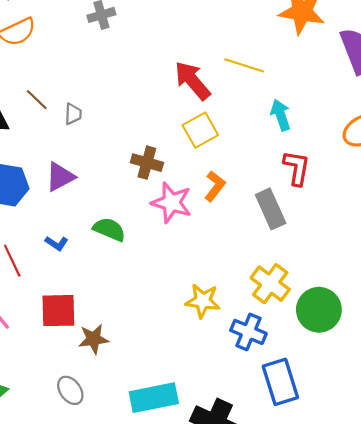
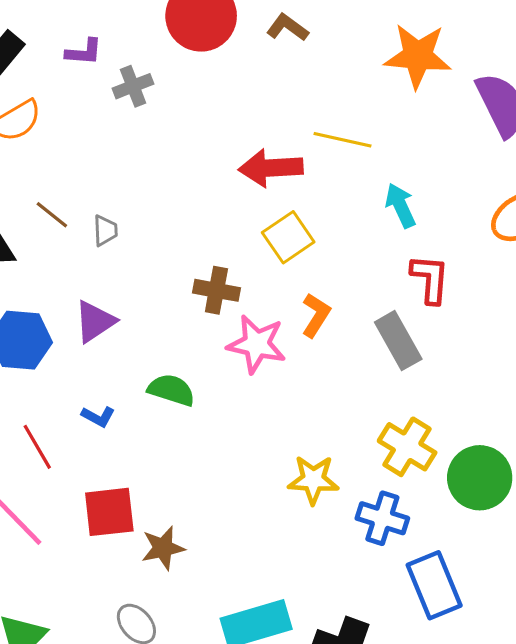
red arrow: (192, 81) -> (271, 168), turned -48

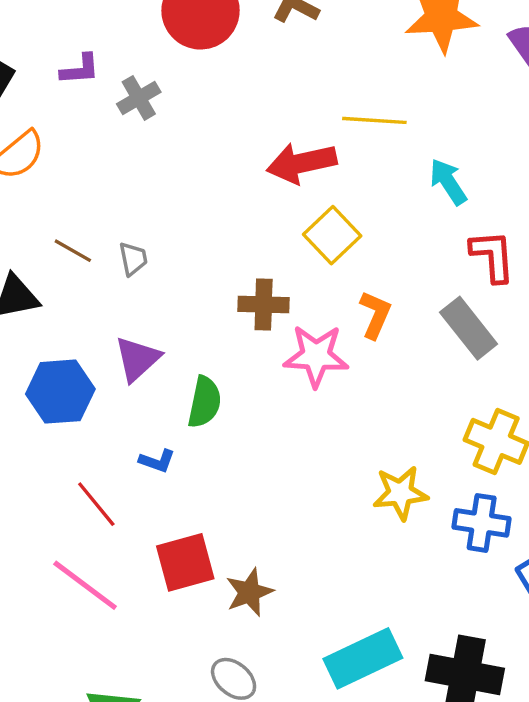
green semicircle: (171, 390) -> (204, 402), moved, turned 93

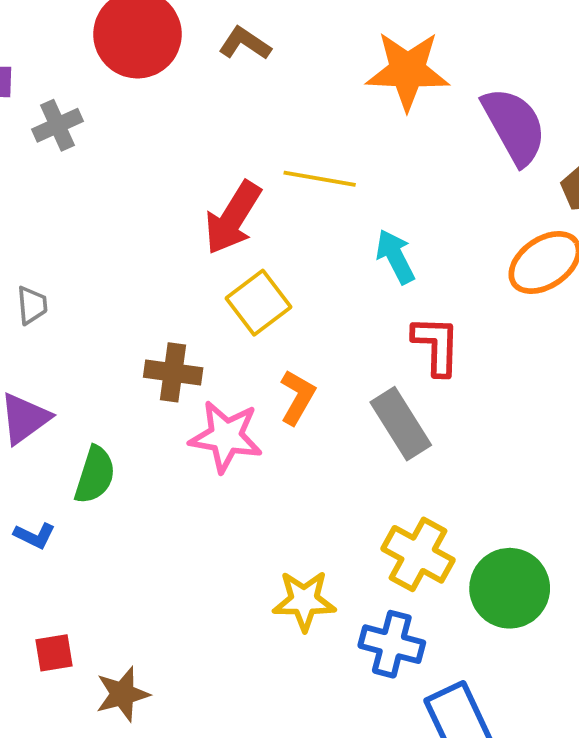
red arrow: (302, 163) -> (233, 218), turned -52
red square: (185, 562) -> (54, 653), size x0.6

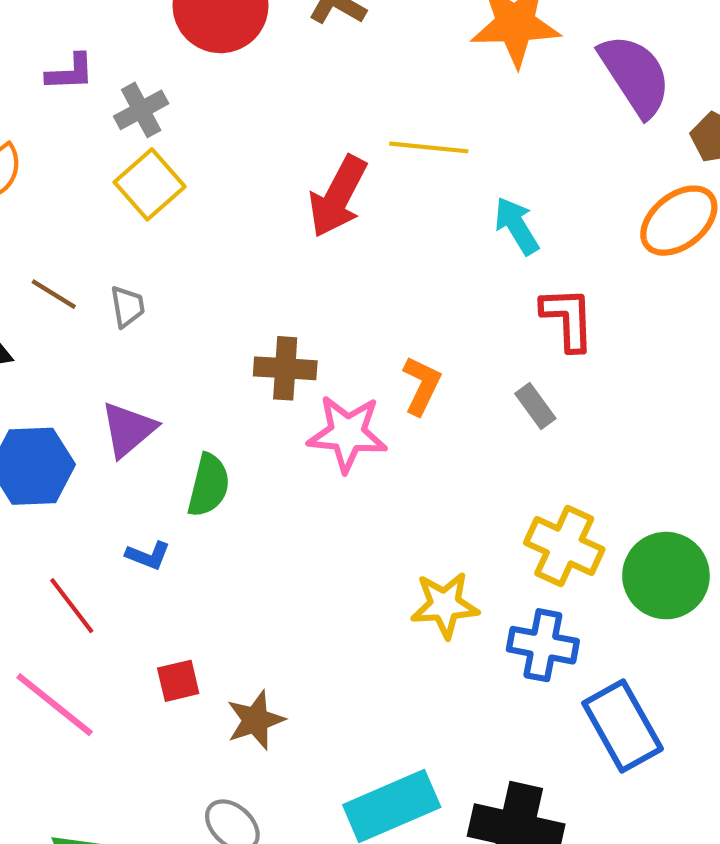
yellow square: (258, 303) -> (150, 184), moved
gray rectangle: (401, 424) -> (535, 406), size x0.6

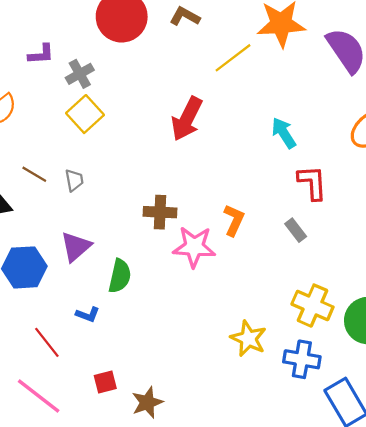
yellow line: (429, 147) -> (233, 58), moved, turned -42
yellow star: (445, 605) -> (248, 339), turned 30

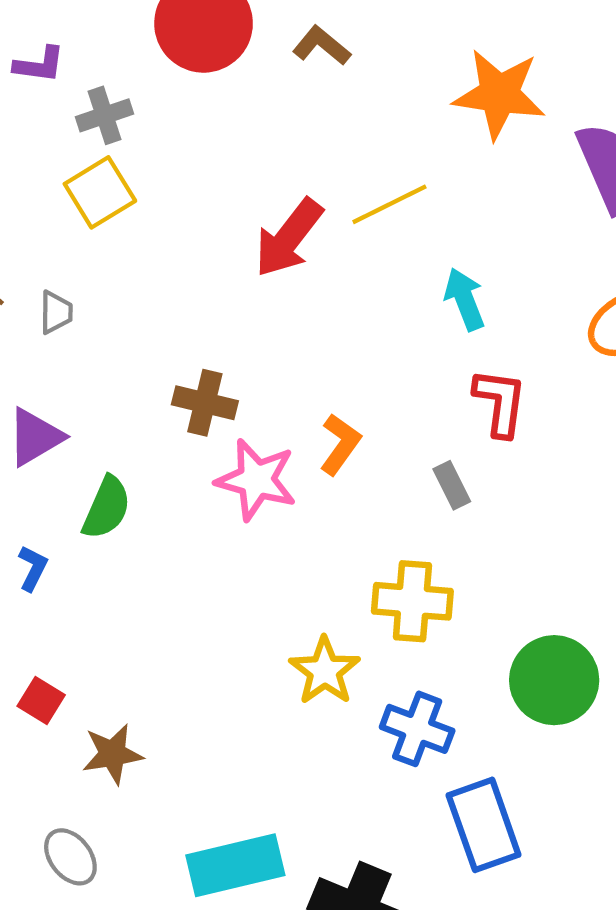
yellow line: (233, 58) -> (389, 204), moved
yellow cross: (312, 306) -> (412, 601), moved, turned -30
blue L-shape: (88, 315) -> (33, 568), turned -95
red square: (105, 382) -> (41, 701), turned 35

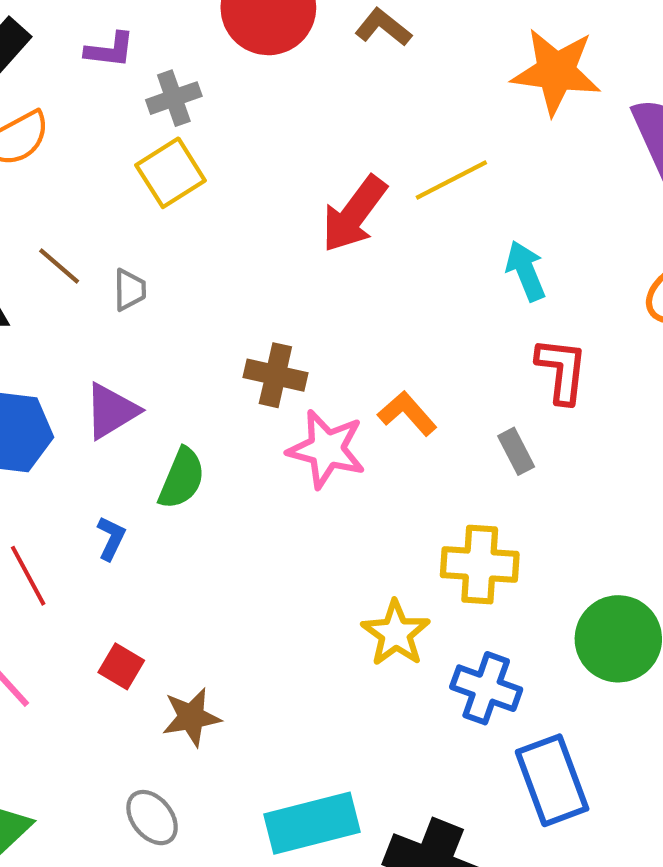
orange L-shape: (340, 444) -> (407, 413), turned -76

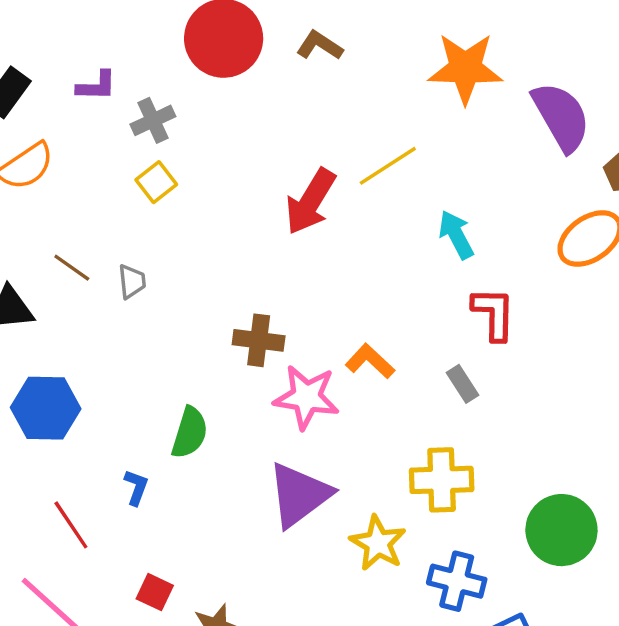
yellow square: (171, 173) -> (156, 182), size x0.7
purple triangle: (111, 411) -> (299, 495), moved, size x1.4

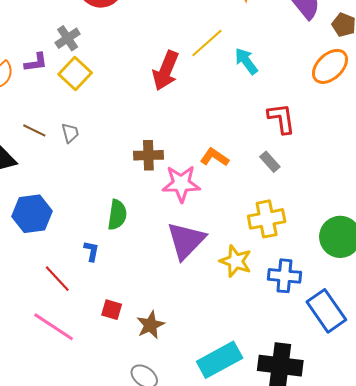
purple L-shape: (96, 86) -> (36, 62), moved
yellow square: (156, 182) -> (75, 73), size x1.4
cyan arrow: (456, 235) -> (246, 61), moved

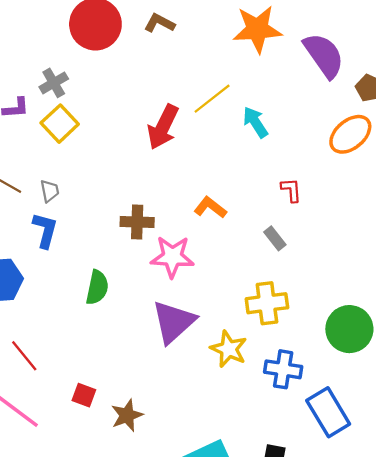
red L-shape: (281, 118) -> (291, 190), size x0.7
orange L-shape: (215, 157) -> (210, 207), moved
blue L-shape: (91, 251) -> (45, 230), moved, size x1.5

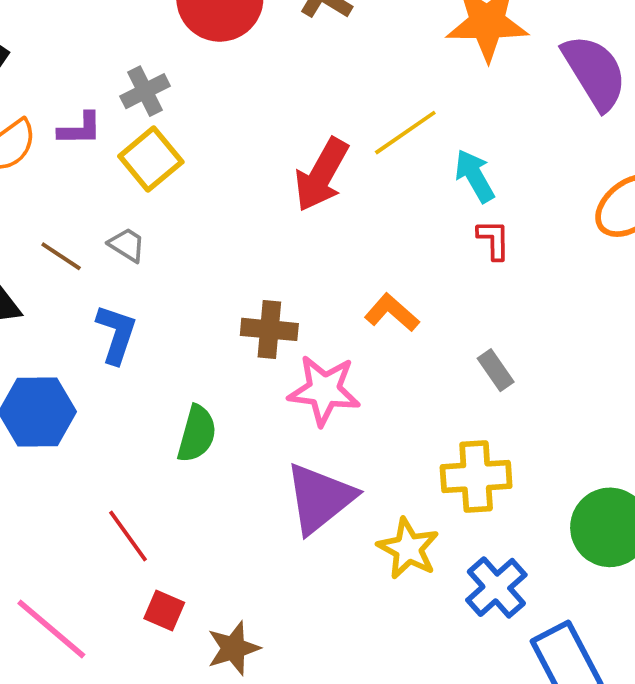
red L-shape: (291, 190) -> (494, 240), moved
gray trapezoid: (50, 191) -> (127, 245), moved, turned -50
red line: (24, 356) -> (128, 536), moved
blue cross: (283, 369) -> (496, 587), turned 36

